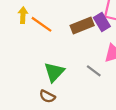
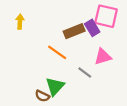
orange line: (41, 24) -> (57, 52), moved
green triangle: (54, 72) -> (55, 86), moved

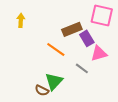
purple rectangle: (92, 28) -> (87, 38), moved

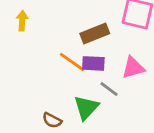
purple rectangle: (87, 38) -> (93, 63), moved, turned -56
green triangle: (54, 81) -> (86, 108), moved

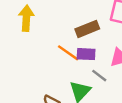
yellow arrow: (22, 21) -> (26, 18), size x1.5

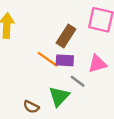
brown rectangle: (87, 29) -> (66, 36), turned -35

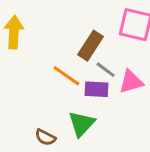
purple rectangle: (65, 60) -> (97, 89), moved
gray line: (78, 81) -> (106, 70), moved

